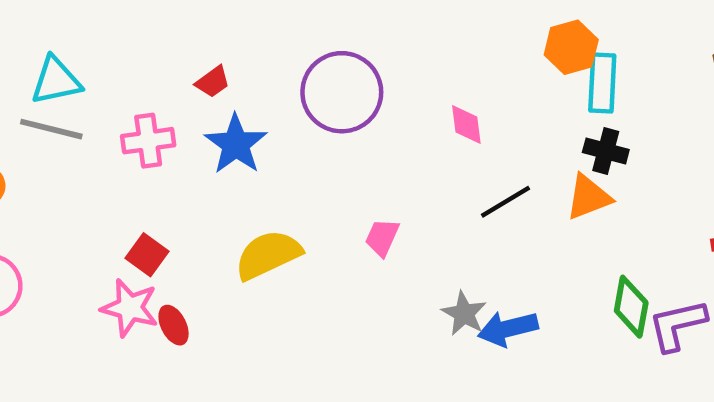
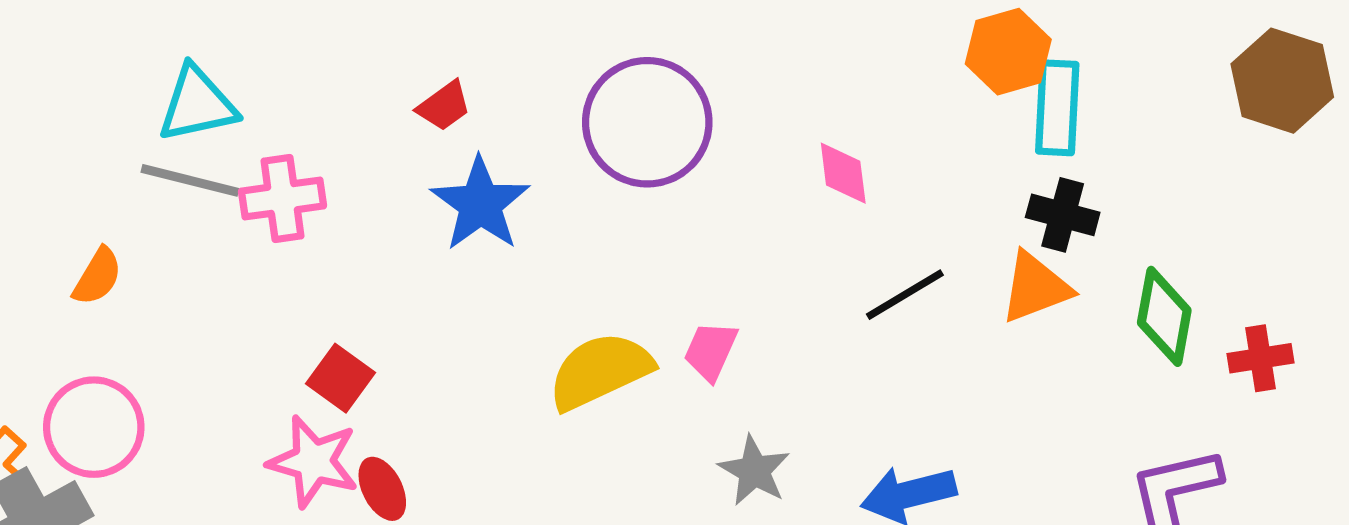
pink cross: (148, 141) -> (282, 199), moved
yellow semicircle: (268, 255) -> (600, 371), moved
green diamond: (631, 307) -> (1164, 316), moved
gray star: (464, 314) -> (754, 471), moved

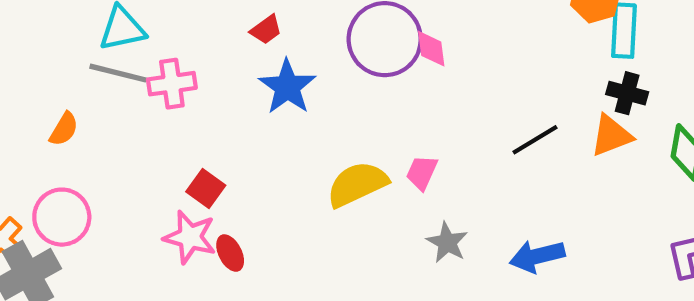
pink diamond: (843, 173) -> (431, 49), moved

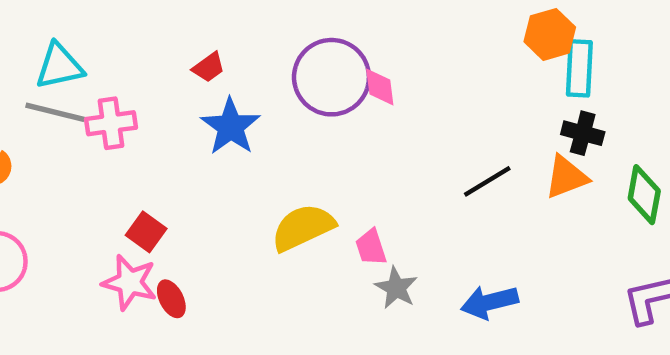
pink trapezoid: (422, 173) -> (371, 247), moved, turned -42

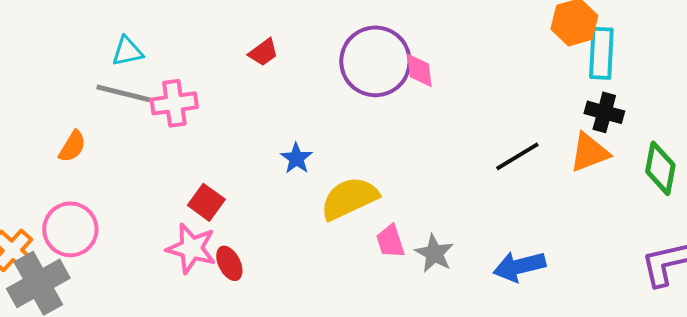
cyan triangle: (59, 66) -> (127, 51), size x0.7
blue star: (231, 127) -> (296, 158), moved, size x0.6
pink trapezoid: (371, 247) -> (390, 241), moved

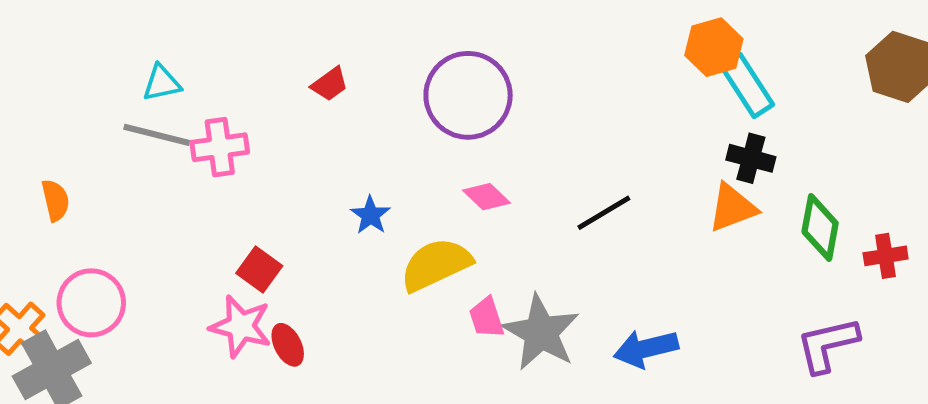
cyan rectangle: (601, 53) -> (747, 85), turned -36
pink diamond: (419, 70) -> (487, 197), moved, turned -39
orange semicircle: (72, 146) -> (55, 200), moved, turned -44
black line: (517, 156) -> (604, 213), moved
gray star: (434, 253) -> (541, 332), size x1.6

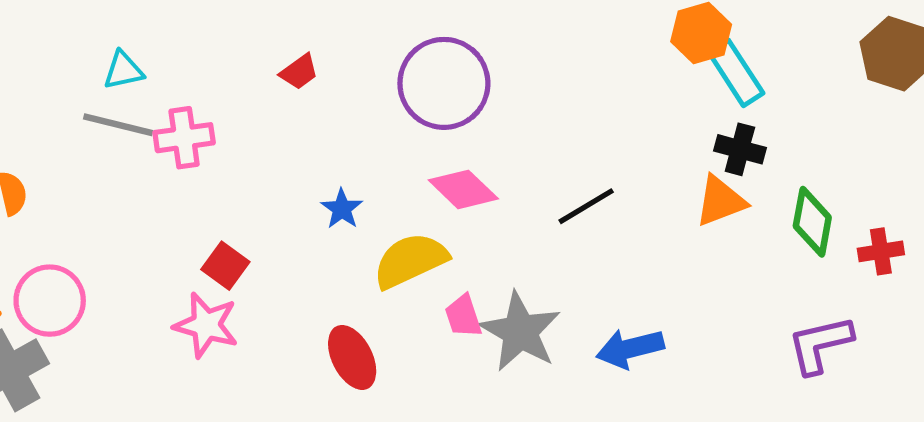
pink diamond: (487, 197) -> (463, 189), size x1.4
red ellipse: (288, 345) -> (352, 357), moved, size x1.4

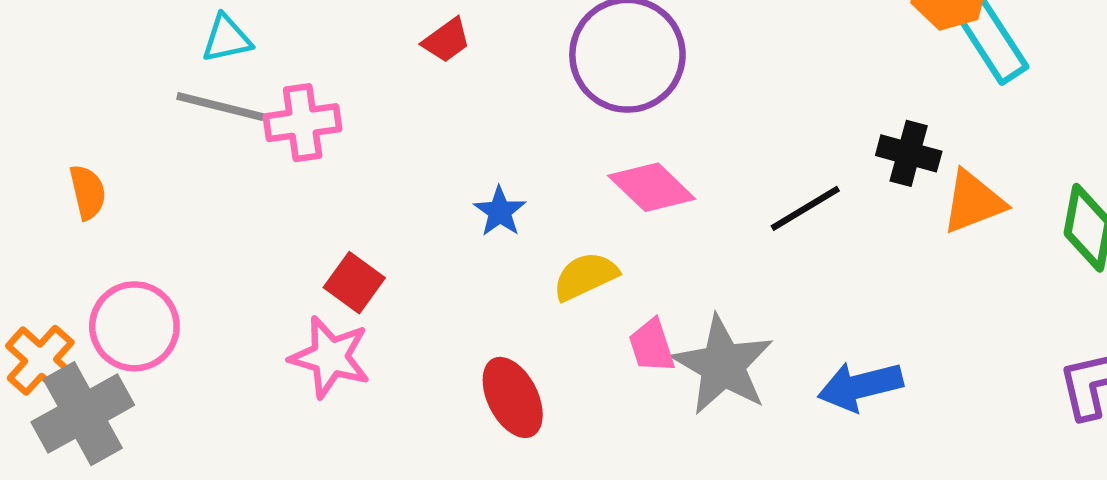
black cross: (740, 149) -> (909, 153), moved
yellow semicircle: (410, 260) -> (585, 276), size x0.7

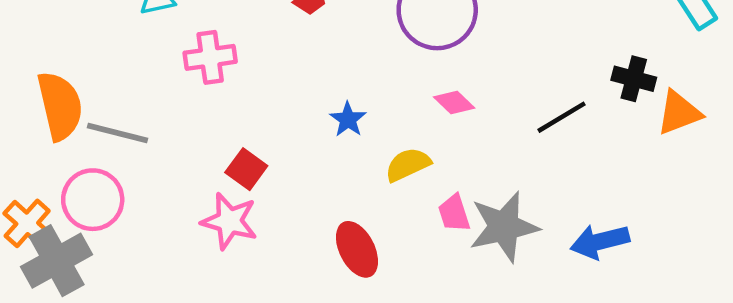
gray line: (220, 106) -> (118, 133), moved
pink diamond: (652, 187) -> (454, 103), size x0.7
orange semicircle: (88, 192) -> (60, 106), size x1.8
gray star: (723, 365) -> (504, 227), turned 30

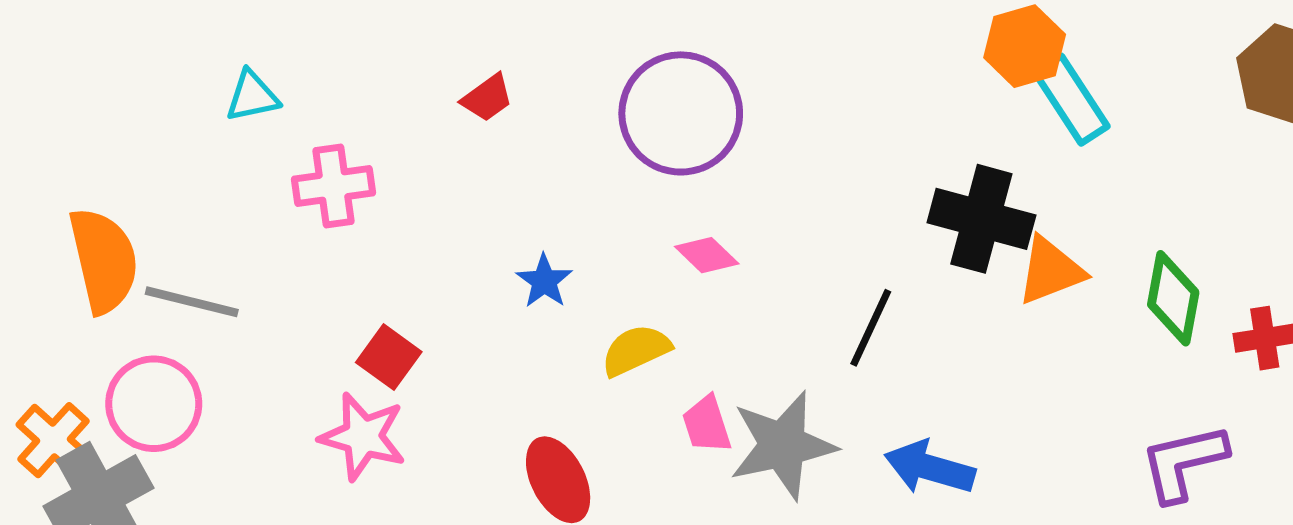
black cross: (634, 79) -> (981, 219), size x1.5
black line: (561, 117) -> (871, 328), moved, turned -34
blue arrow: (600, 241) -> (930, 468), turned 30

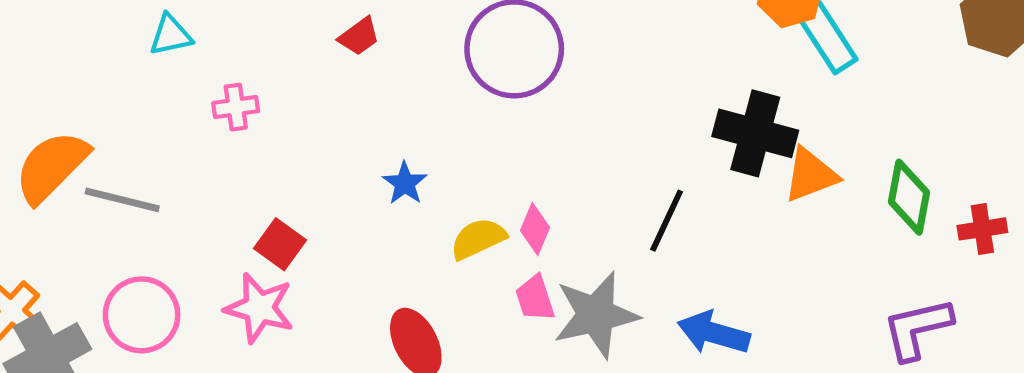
pink cross: (333, 186) -> (236, 107), size x0.7
pink diamond: (707, 255) -> (535, 229), moved, turned 69
orange semicircle: (104, 260) -> (51, 167), turned -122
pink circle: (154, 404) -> (142, 315), moved

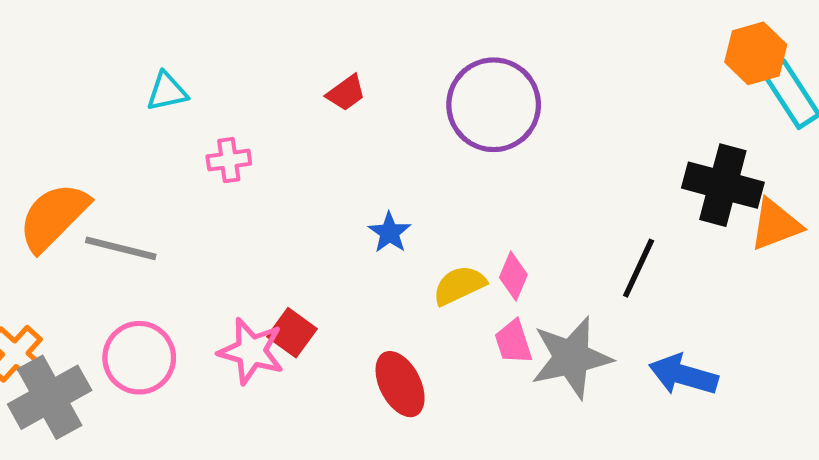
red square: (280, 244) -> (292, 333), moved

